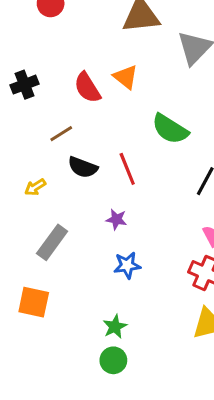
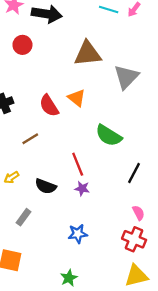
black semicircle: (83, 167) -> (46, 186), moved
purple star: (116, 219) -> (82, 188), moved
gray rectangle: (52, 242) -> (24, 217), size x0.7

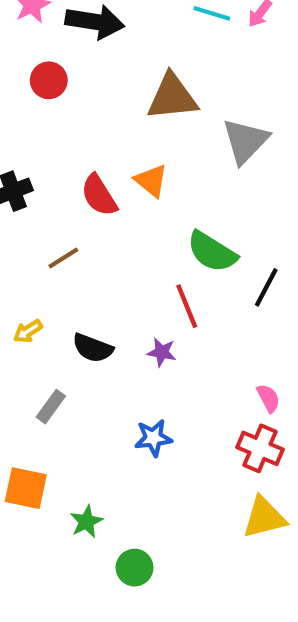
red line: (78, 164) -> (187, 306), moved
black line: (134, 173) -> (266, 287), moved
green star: (69, 278) -> (86, 522), moved

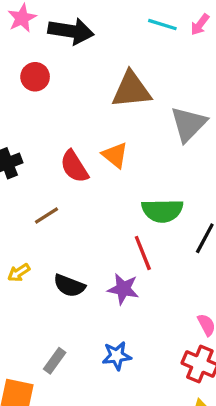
green semicircle: (212, 252) -> (162, 211), turned -33
purple star: (162, 352) -> (123, 289), size x1.4
gray rectangle: (51, 407) -> (55, 361), moved

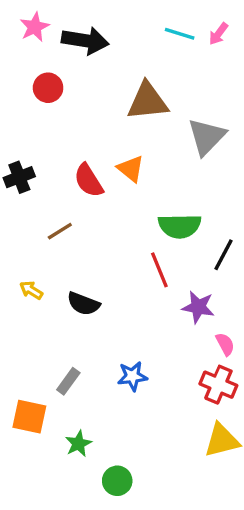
yellow arrow: (19, 273) -> (31, 290), turned 65
purple star: (123, 289) -> (198, 307), moved

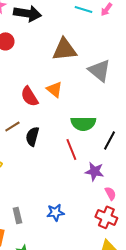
gray triangle: (207, 137) -> (99, 70), turned -35
black semicircle: (83, 304) -> (32, 136), moved, turned 84
gray rectangle: (68, 381) -> (17, 215), turned -49

